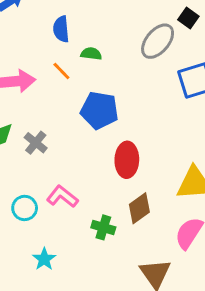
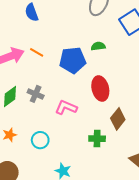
green semicircle: (91, 54) -> (98, 46), moved
orange line: (61, 71) -> (37, 52), moved
pink L-shape: (62, 197) -> (66, 107), moved

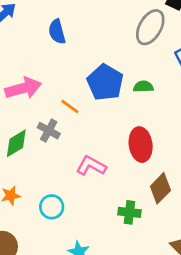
orange line: (37, 52) -> (70, 106), moved
blue pentagon: (73, 60) -> (105, 82), moved, turned 30
gray cross: (36, 94) -> (49, 131), moved

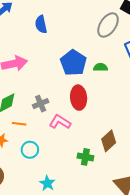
orange line: (70, 106) -> (19, 124), moved, turned -32
gray cross: (49, 131) -> (41, 104), moved, turned 35
red ellipse: (141, 145) -> (79, 98), moved

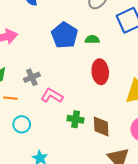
red ellipse: (79, 98) -> (100, 72), moved
brown diamond: (109, 141) -> (101, 126), moved, turned -50
green cross: (85, 157) -> (76, 119), moved

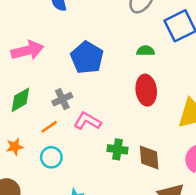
blue pentagon: (65, 35) -> (87, 58), moved
green semicircle: (92, 39) -> (145, 51), moved
orange line: (10, 98) -> (49, 127), moved, turned -40

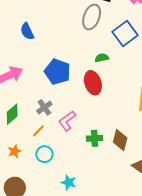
red ellipse: (146, 90) -> (93, 83), moved
pink L-shape: (87, 121) -> (67, 121), turned -55
brown diamond: (149, 157) -> (120, 140), turned 30

